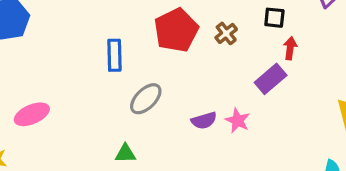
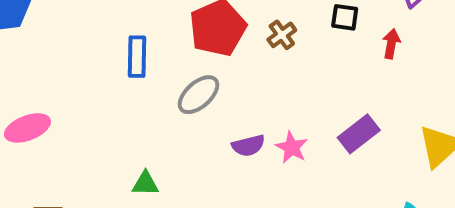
red arrow: (290, 48) -> (391, 44), moved
purple rectangle: (271, 79) -> (359, 134), moved
gray ellipse: (146, 99) -> (198, 95), moved

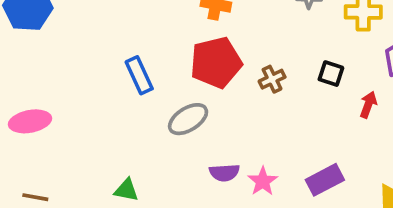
blue rectangle: (137, 57) -> (139, 75), turned -36

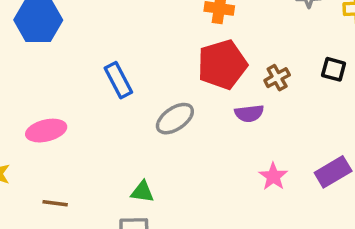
blue rectangle: (139, 75) -> (118, 80), moved
gray ellipse: (188, 119) -> (175, 119), moved
purple semicircle: (224, 173) -> (249, 113), moved

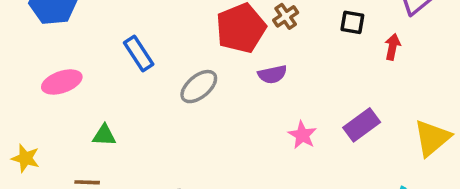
brown cross: (277, 78) -> (286, 16), moved
pink ellipse: (46, 131) -> (62, 82), moved
green triangle: (142, 192) -> (104, 135), moved

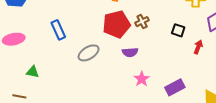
pink star: (302, 135) -> (142, 79), moved

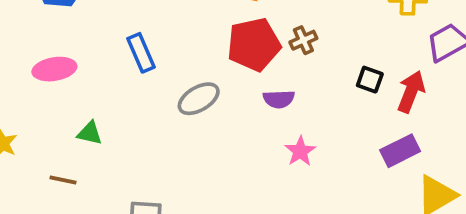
black square: (178, 30) -> (370, 80), moved
red arrow: (198, 47) -> (411, 92), size x1.5
purple rectangle: (175, 87) -> (400, 151), moved

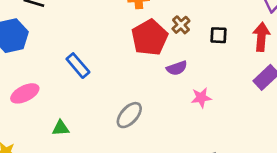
black square: (370, 80) -> (218, 35), moved
gray ellipse: (199, 99) -> (129, 115), moved
pink star: (300, 151) -> (201, 98), turned -30

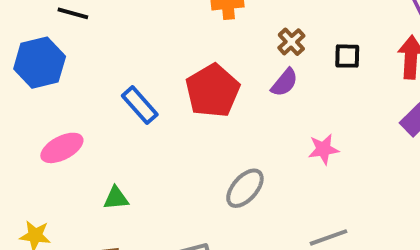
red pentagon: (150, 38) -> (213, 91), moved
purple semicircle: (177, 68) -> (284, 83), moved, turned -30
gray ellipse: (129, 115) -> (245, 188), moved

